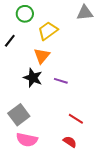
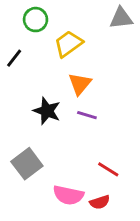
orange triangle: (42, 56) -> (80, 84), moved
pink semicircle: (27, 140) -> (68, 195), moved
red semicircle: (70, 142) -> (100, 202), turned 128

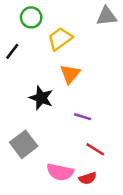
purple line: (87, 115) -> (83, 117), moved

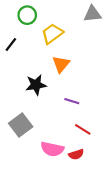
black star: (41, 98) -> (36, 85), turned -30

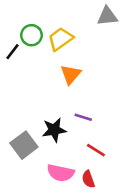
green circle: (27, 15) -> (31, 35), moved
black star: (36, 85) -> (54, 130), moved
red semicircle: (76, 154) -> (88, 179), turned 88

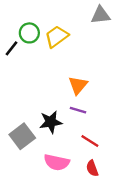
orange triangle: (71, 74) -> (78, 85), moved
red semicircle: (88, 179) -> (92, 168), moved

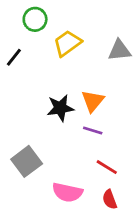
gray triangle: (101, 15) -> (119, 50), moved
green circle: (29, 33) -> (35, 19), moved
black star: (51, 122) -> (60, 108), moved

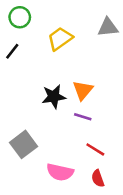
green circle: (35, 19) -> (20, 17), moved
gray triangle: (119, 50) -> (108, 27), moved

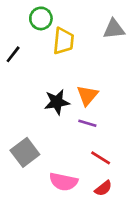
green circle: (20, 17) -> (41, 18), moved
yellow trapezoid: (60, 39) -> (63, 41), turned 132
red semicircle: (98, 178) -> (103, 188), turned -108

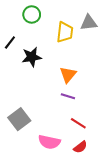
yellow trapezoid: (63, 41) -> (65, 32), moved
black star: (57, 102) -> (32, 57), moved

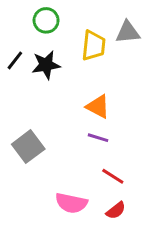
black star: (32, 57) -> (46, 65), moved
orange triangle: (68, 75) -> (98, 106), turned -42
gray square: (19, 119) -> (28, 147), moved

